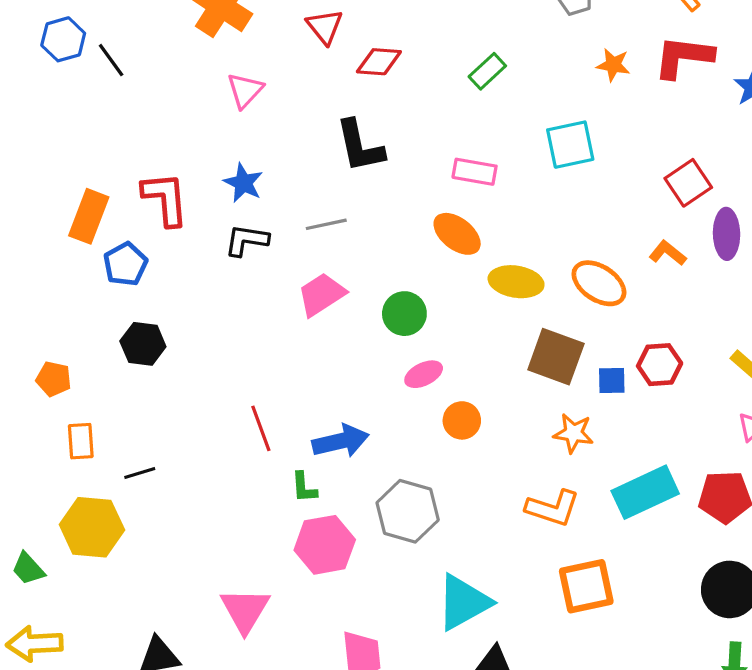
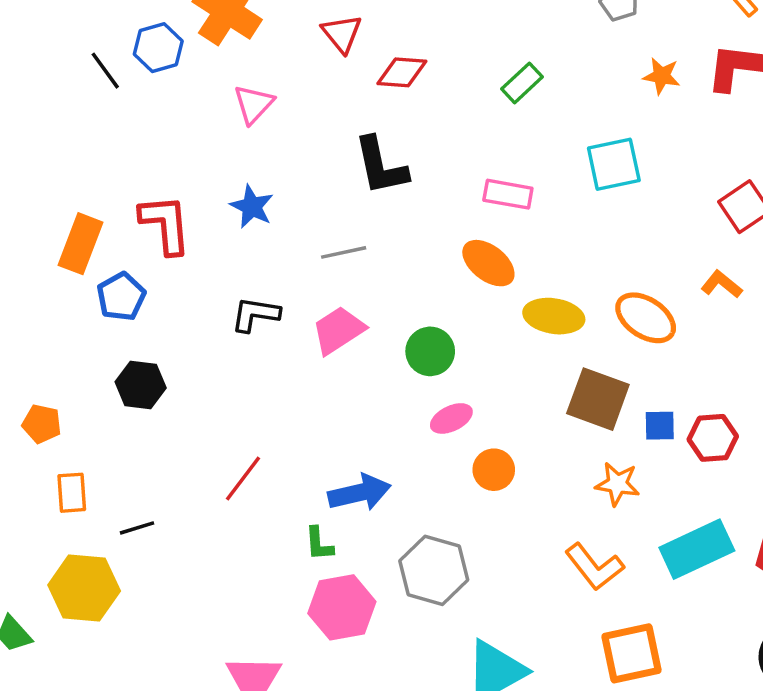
blue hexagon: (63, 39) -> (158, 48), moved
black L-shape: (247, 240) -> (255, 314), moved
red hexagon: (660, 365) -> (713, 438), moved
red line: (261, 428) -> (243, 479), moved, turned 57
orange L-shape: (553, 508) -> (594, 567), turned 34

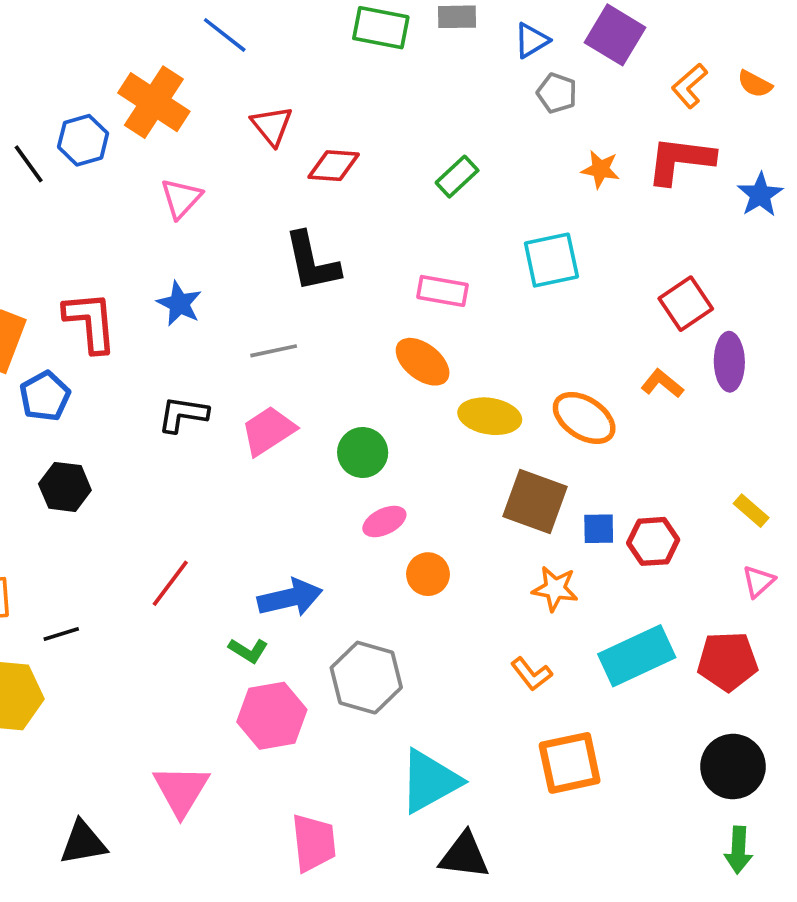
green L-shape: (319, 544) -> (248, 650), turned -54
orange L-shape: (594, 567) -> (531, 674), size x0.7

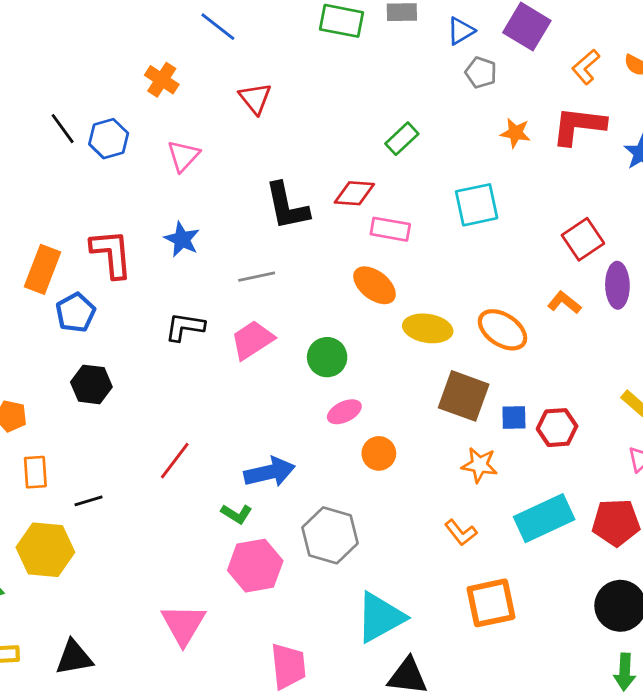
orange cross: (154, 102) -> (162, 80), size x0.6
blue hexagon: (83, 140) -> (109, 139), moved
red diamond: (334, 166) -> (354, 193), moved
black triangle: (83, 843) -> (74, 658), moved

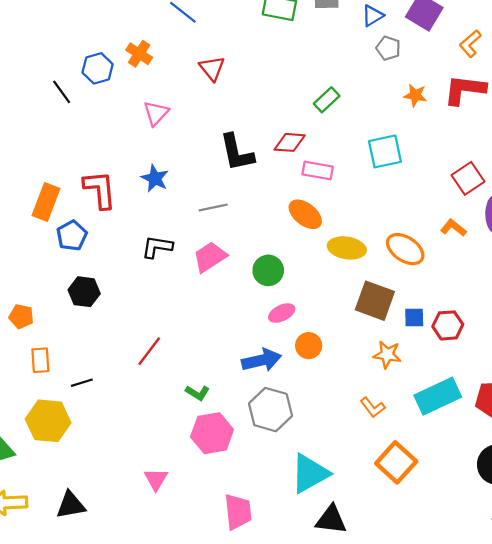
blue hexagon: (109, 139) -> (98, 68), moved
blue arrow: (270, 472) -> (261, 360), moved
orange square: (491, 603) -> (396, 462), turned -36
pink triangle: (183, 624) -> (156, 479), size x0.7

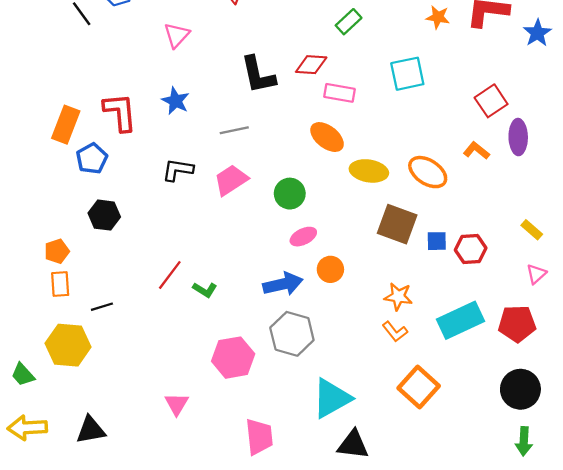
orange pentagon: (21, 316) -> (57, 251), moved, turned -30
orange star: (387, 355) -> (398, 296), moved
green L-shape: (197, 393) -> (205, 290), moved

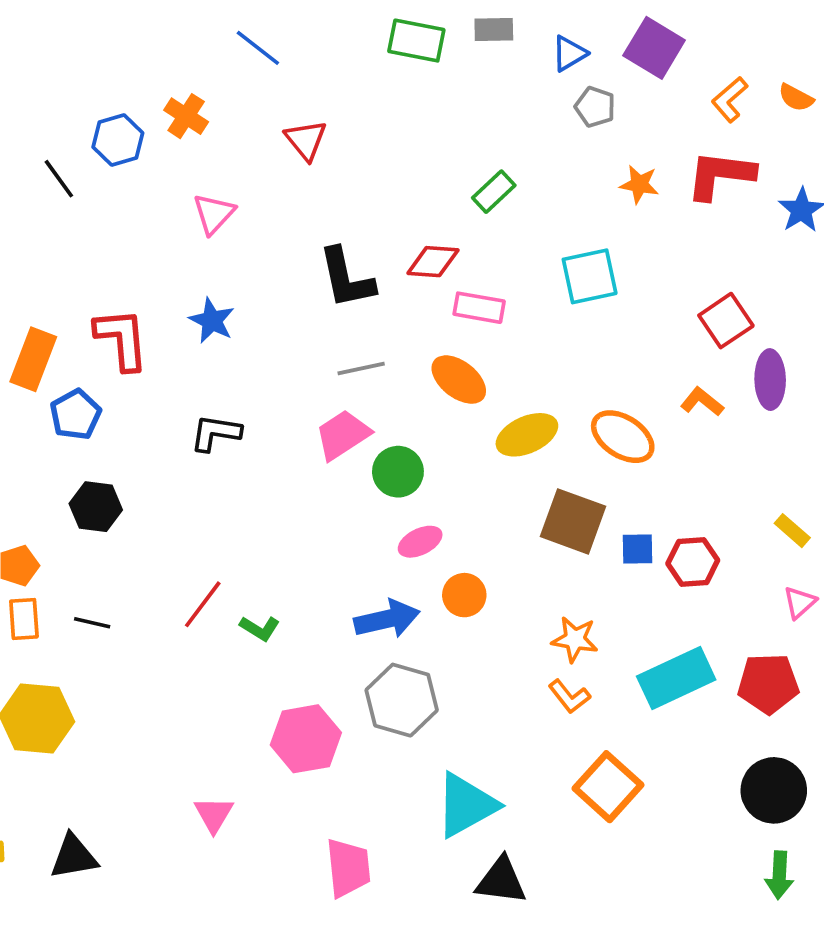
gray line: (234, 130) -> (361, 368), moved
yellow ellipse: (369, 171) -> (527, 435), turned -33
pink trapezoid: (231, 180) -> (343, 435), moved
black line: (102, 307) -> (92, 623), moved, turned 30

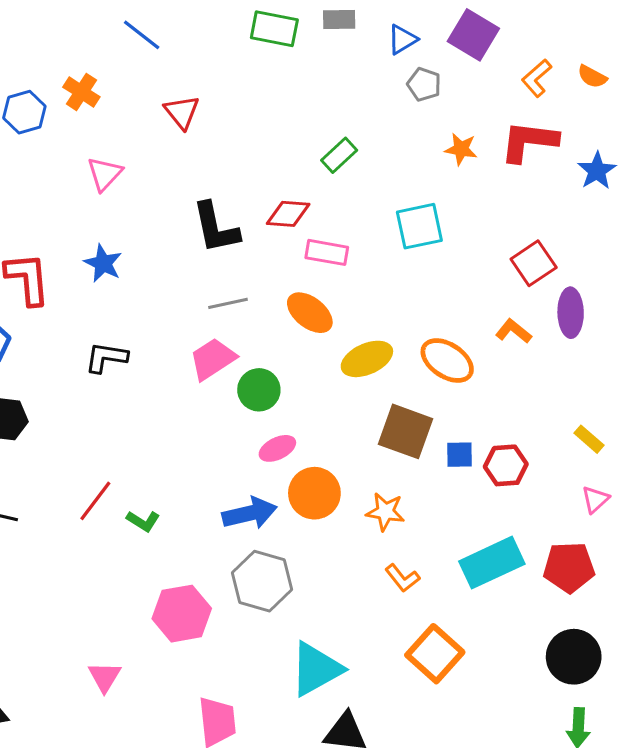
orange circle: (464, 595) -> (314, 493), size x1.4
orange star: (575, 639) -> (385, 512), moved

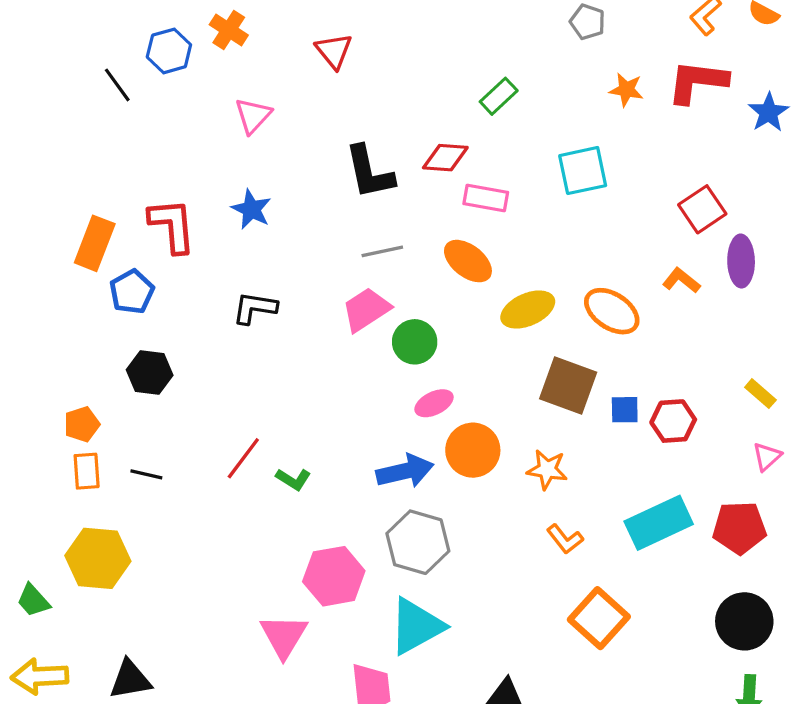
cyan triangle: (316, 669) -> (416, 626), moved
pink triangle: (105, 677) -> (284, 636), moved, size x1.4

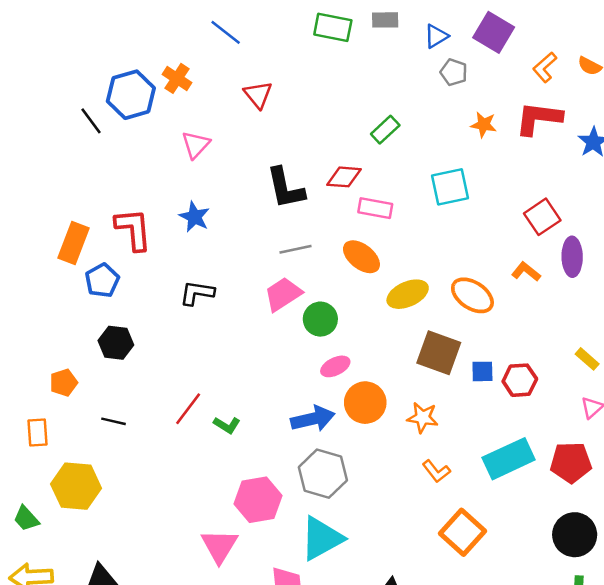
blue hexagon: (169, 51) -> (131, 95), size x1.4
orange rectangle: (87, 471) -> (37, 432), moved

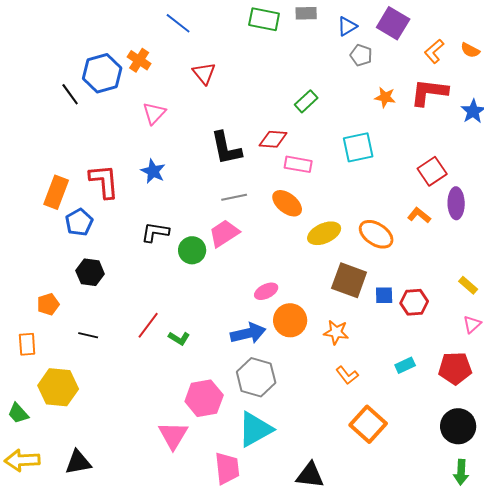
green circle: (320, 319) -> (192, 250), moved
cyan rectangle: (509, 459) -> (405, 365), size x0.5

